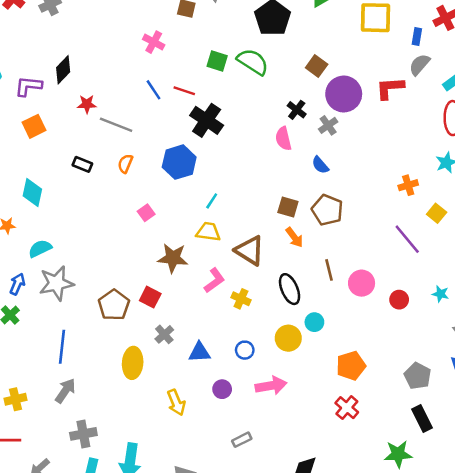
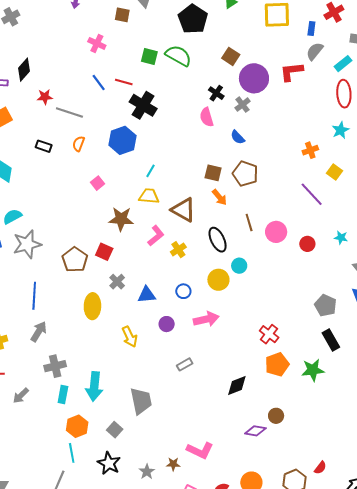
yellow cross: (241, 299) -> (178, 250), turned 35
orange pentagon: (351, 366) -> (277, 364), moved

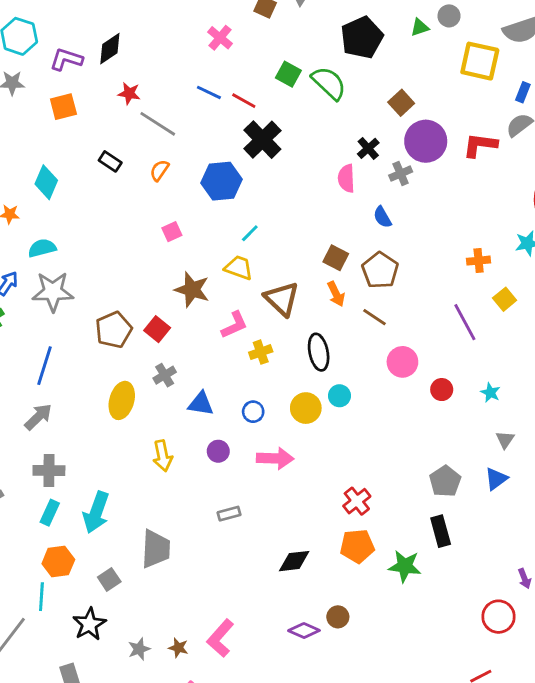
blue line: (99, 82) -> (209, 92), turned -42
brown line: (249, 222) -> (375, 317), moved, turned -54
pink L-shape: (200, 450) -> (220, 638), turned 92

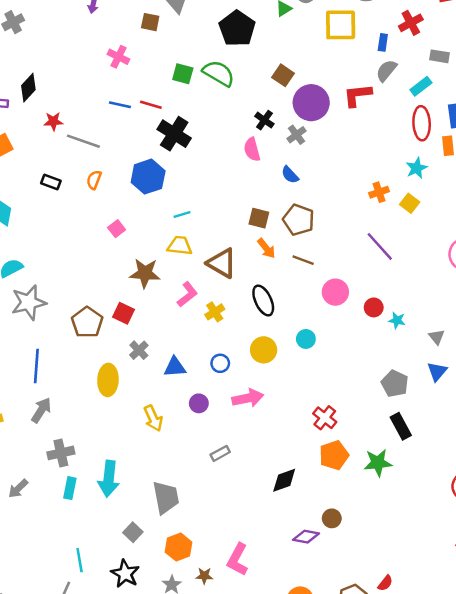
cyan line: (250, 233) -> (182, 215), turned 42
yellow square: (505, 299) -> (410, 203), moved
cyan star: (490, 393) -> (397, 320), moved
cyan circle: (339, 396) -> (306, 339), moved
orange hexagon: (58, 562) -> (179, 547), moved

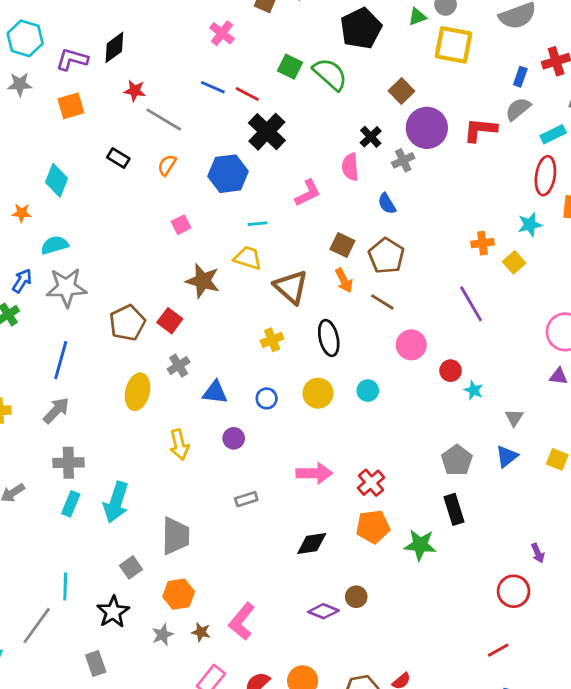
yellow square: (341, 25) -> (454, 45), moved
pink L-shape: (187, 294) -> (308, 193), moved
pink arrow: (248, 398) -> (314, 473), moved

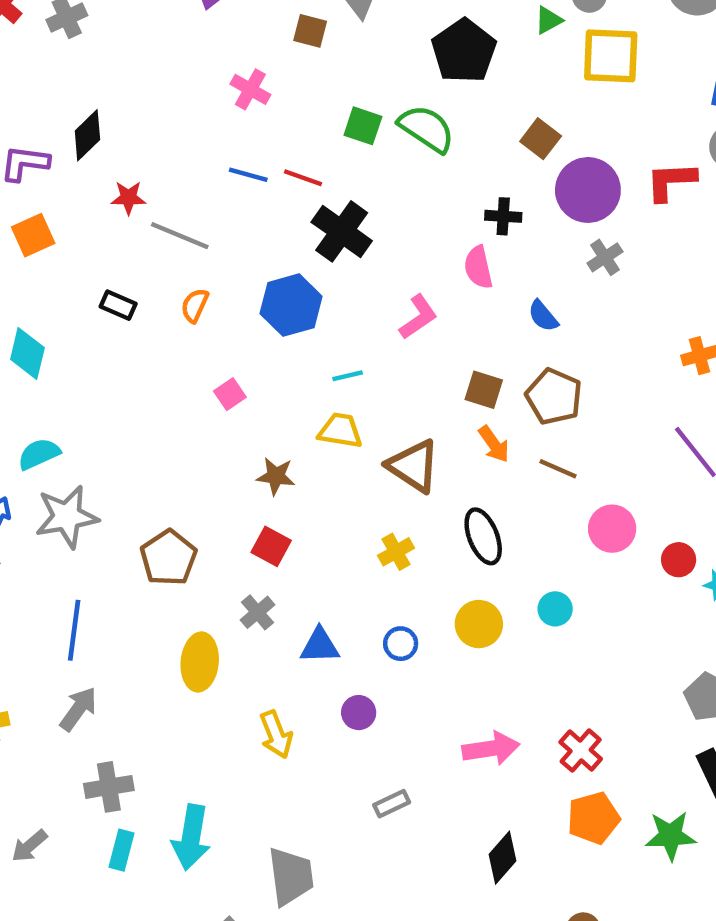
black cross: (371, 137) -> (503, 216), turned -35
gray cross: (403, 160) -> (605, 257), moved
brown star: (203, 281) -> (276, 476), size x0.7
red square: (170, 321) -> (271, 546), moved
black diamond: (312, 543) -> (503, 858), turned -32

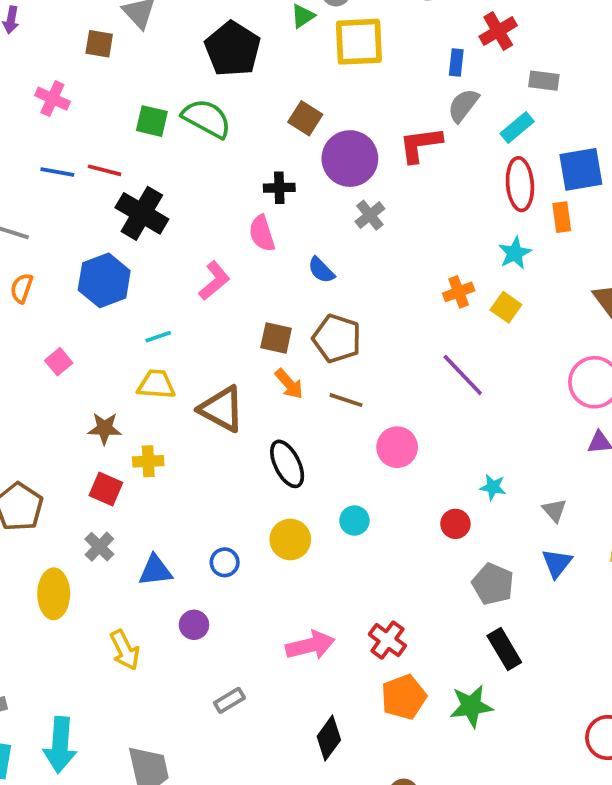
yellow cross: (396, 552) -> (148, 461), moved, turned 32
red circle: (679, 560) -> (455, 524), moved

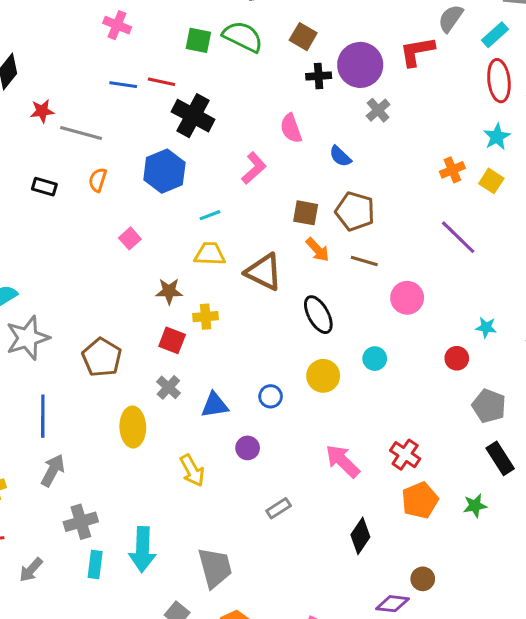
brown square: (305, 118) -> (303, 37), moved
black cross: (279, 188) -> (319, 76), moved
pink arrow: (310, 645) -> (343, 461), turned -120
green star: (471, 706) -> (475, 506), size x0.7

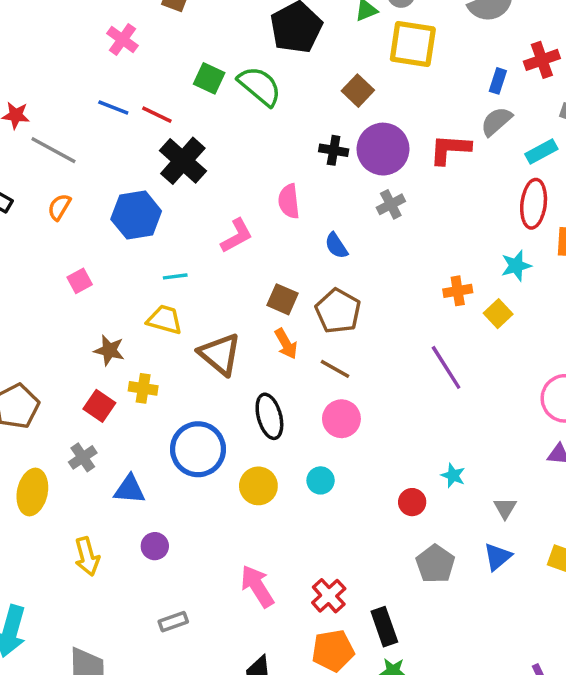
brown square: (303, 37) -> (358, 91), moved
pink circle: (407, 298) -> (341, 419), moved
blue circle: (271, 396) -> (198, 449), moved, size x2.0
black rectangle: (500, 458) -> (384, 627), moved

